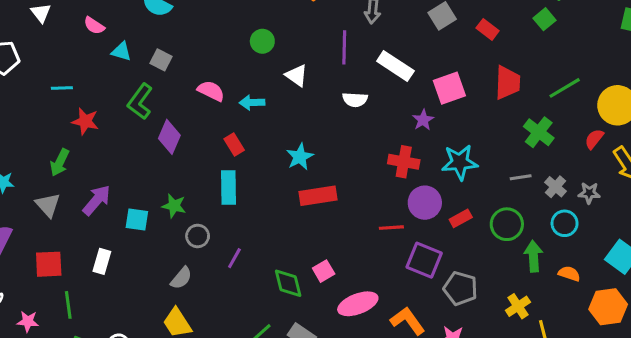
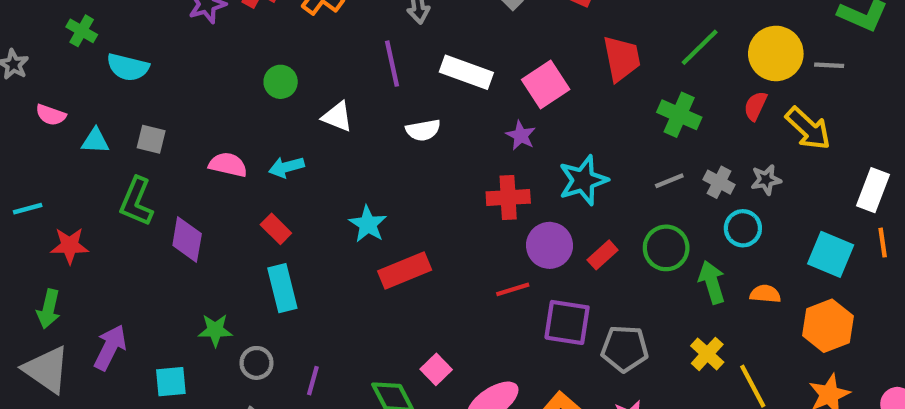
gray triangle: (48, 205) -> (47, 369), size x1.4
cyan square: (137, 219) -> (171, 382), moved

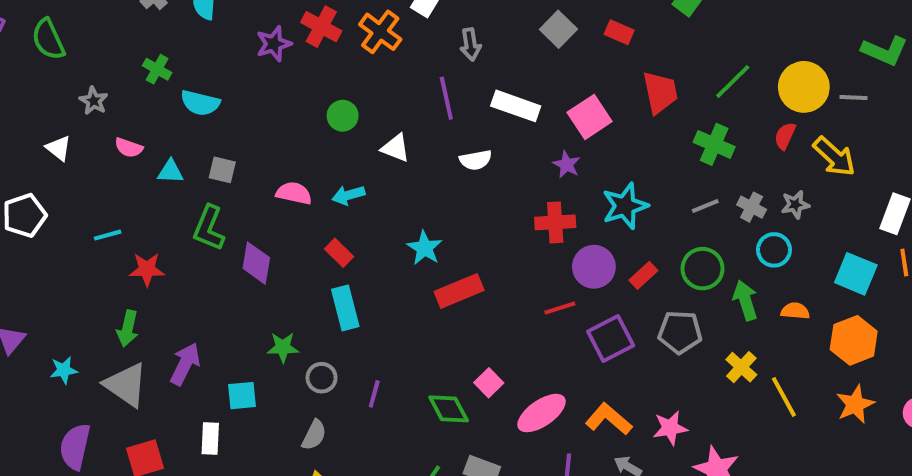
purple square: (567, 322) -> (611, 339), turned -36
gray pentagon: (625, 349) -> (680, 332), moved

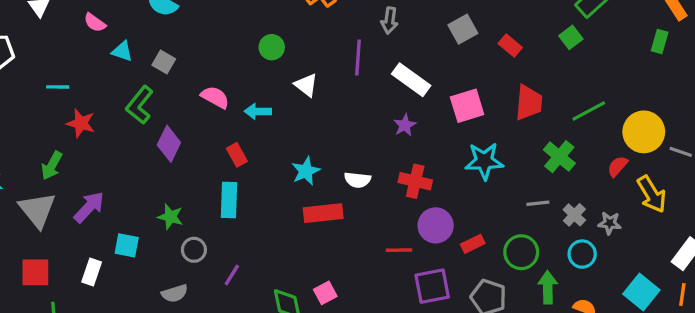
white semicircle: (476, 160) -> (358, 180), moved
purple star: (567, 165) -> (405, 125), moved
cyan star: (625, 206) -> (484, 161), moved
gray semicircle: (314, 435) -> (175, 293), turned 30

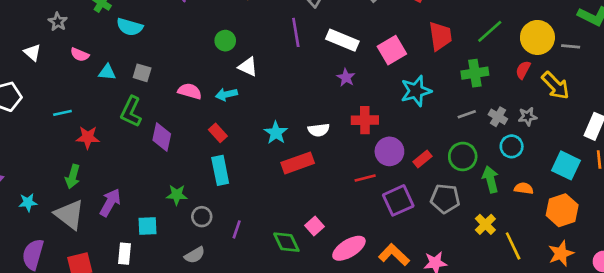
white triangle: (306, 85) -> (248, 67), moved
green cross: (559, 157) -> (475, 73), turned -35

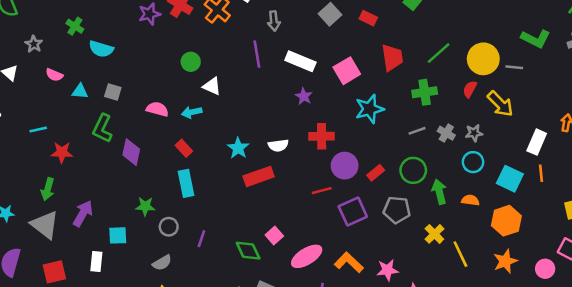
cyan circle: (512, 146) -> (473, 162), moved

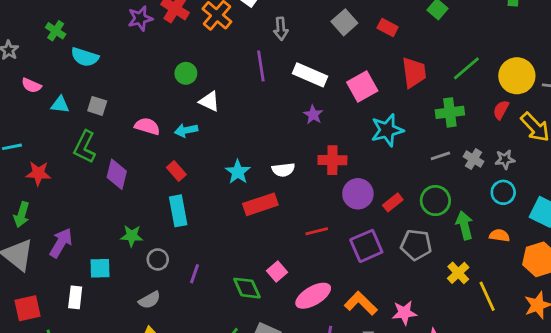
red line: (322, 191) -> (317, 231), moved

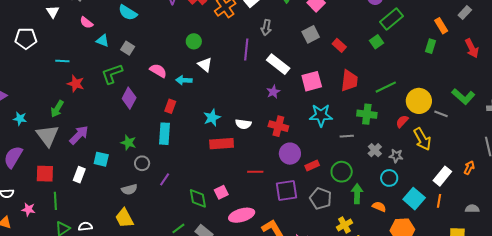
green L-shape: (85, 147) -> (112, 74), turned 30
gray line: (440, 156) -> (347, 136), moved
red rectangle: (176, 171) -> (170, 106), turned 48

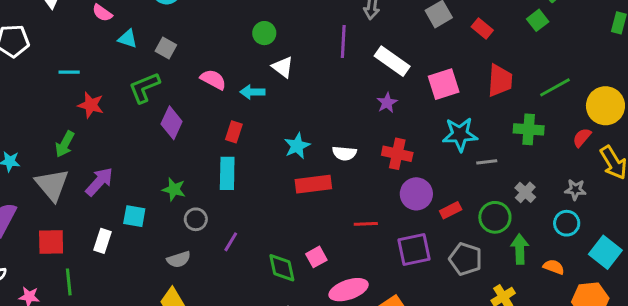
gray line: (347, 136) -> (487, 162), moved
gray cross: (375, 150) -> (525, 192), moved

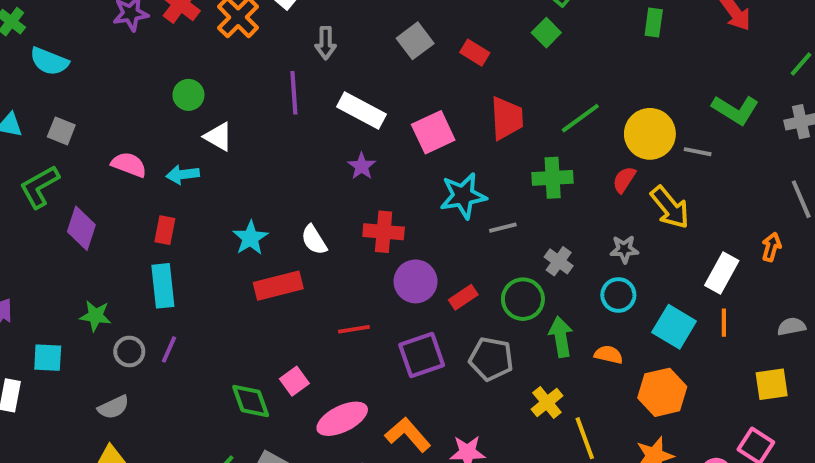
white semicircle: (344, 153) -> (314, 240), turned 60
purple line: (231, 242) -> (169, 349), moved

